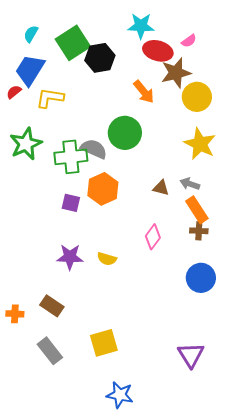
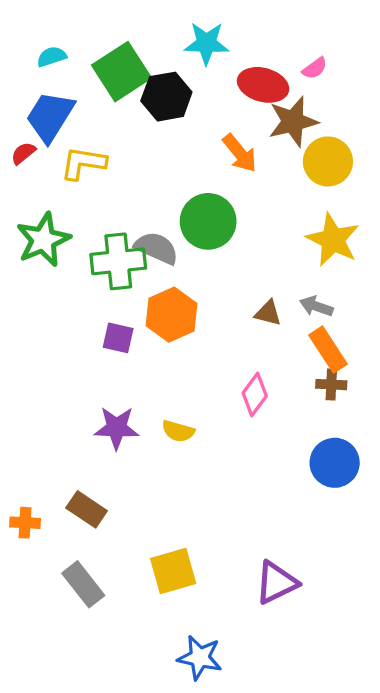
cyan star: (141, 26) -> (206, 43), moved
cyan semicircle: (31, 34) -> (52, 57), turned 42
purple triangle: (191, 355) -> (276, 583), moved, turned 36

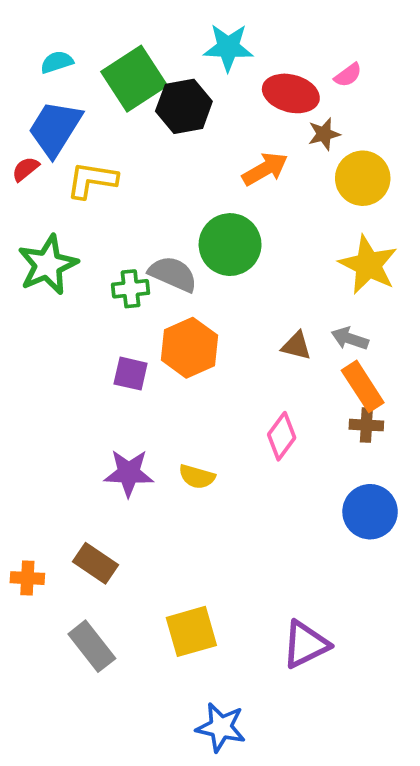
brown star: (293, 122) -> (324, 134), size x0.6
orange arrow: (240, 153) -> (265, 169), turned -81
green cross: (118, 261) -> (131, 289), size x0.6

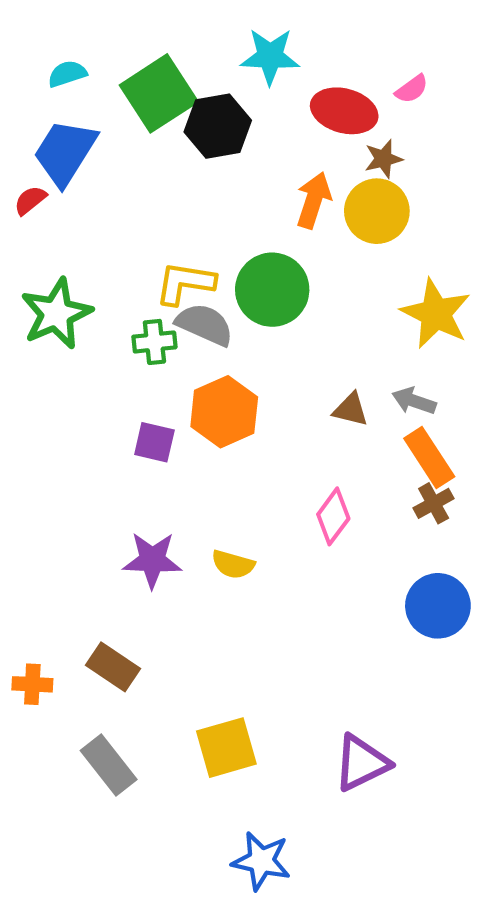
orange arrow: (265, 169) -> (314, 200), turned -42
yellow circle: (363, 178) -> (377, 211), moved
yellow L-shape: (92, 180) -> (185, 283), moved
brown cross: (366, 425) -> (434, 503), turned -32

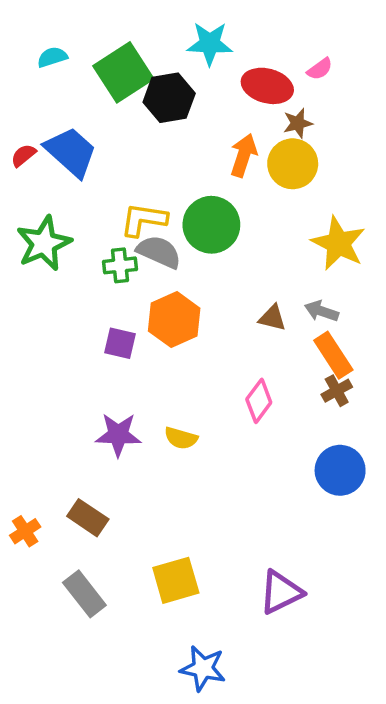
blue trapezoid: (65, 152) -> (71, 152), moved, turned 100
orange cross: (32, 684) -> (25, 531), turned -36

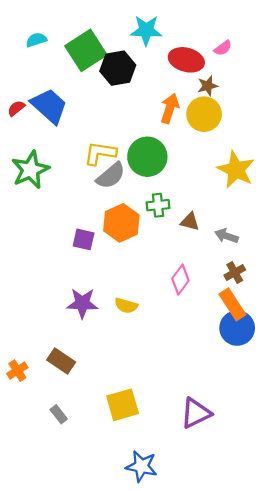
gray semicircle: (159, 252) -> (111, 176), turned 116
green cross: (120, 265) -> (158, 205), moved
gray arrow: (321, 311) -> (226, 236), moved
orange rectangle: (333, 355) -> (232, 304), moved
gray rectangle: (84, 594) -> (59, 414), size x0.6

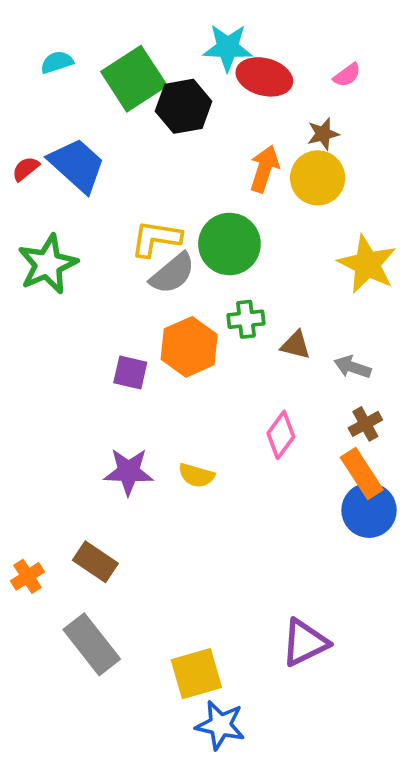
red ellipse: (186, 60) -> (264, 77), moved
yellow square: (123, 405) -> (196, 674), moved
gray rectangle: (59, 414) -> (92, 644), size x2.0

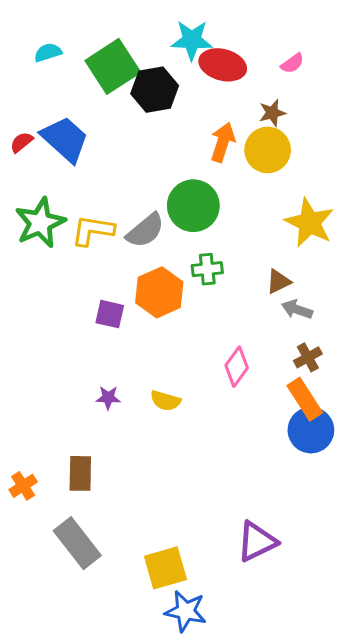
yellow L-shape: (156, 238) -> (93, 230), moved
brown triangle: (296, 345) -> (278, 282), moved, turned -40
purple star: (128, 472) -> (108, 398), size x0.6
brown rectangle: (95, 562) -> (80, 473), turned 57

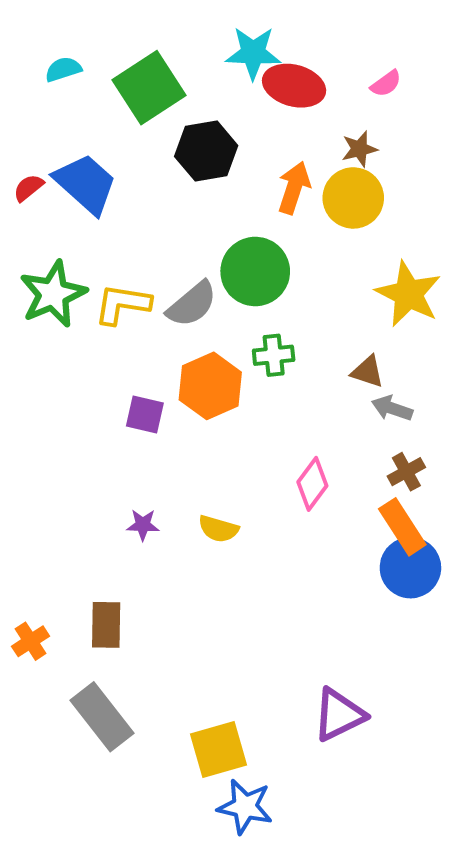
black hexagon: (155, 90) -> (206, 151), moved
brown triangle: (278, 282) -> (368, 372), turned 44

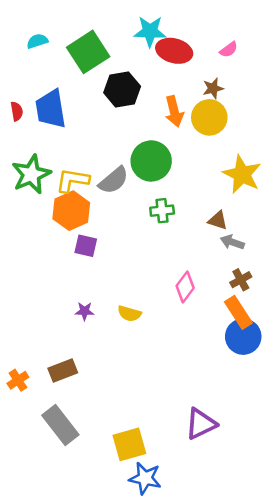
blue trapezoid: (86, 184) -> (51, 109), turned -141
red semicircle: (28, 188) -> (17, 111), turned 120
orange arrow: (294, 188) -> (174, 111), turned 148
orange hexagon: (210, 386) -> (71, 211), moved
brown rectangle: (106, 625) -> (63, 371), turned 68

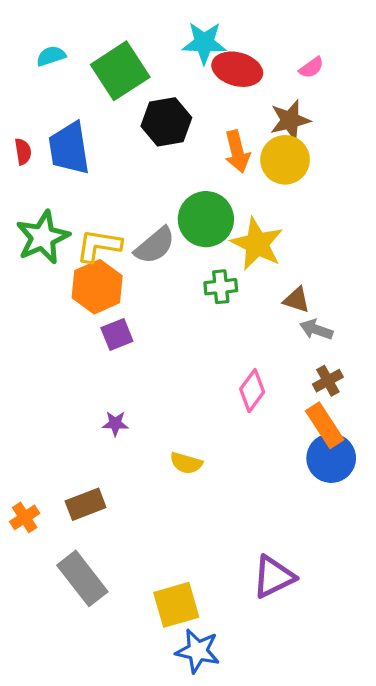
brown star: (213, 88) -> (290, 120), size x1.4
yellow star: (242, 174) -> (257, 244), moved
purple square: (86, 246) -> (117, 335), turned -35
yellow semicircle: (129, 314) -> (186, 463), moved

